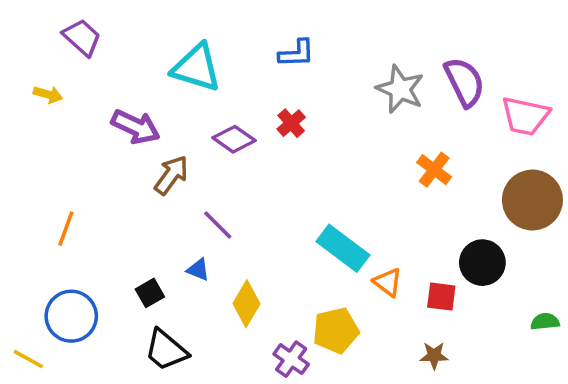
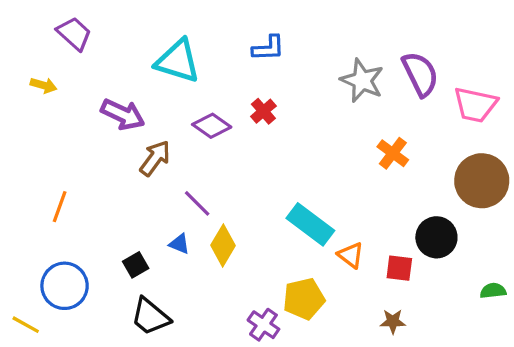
yellow diamond: (246, 304) -> (223, 245), moved

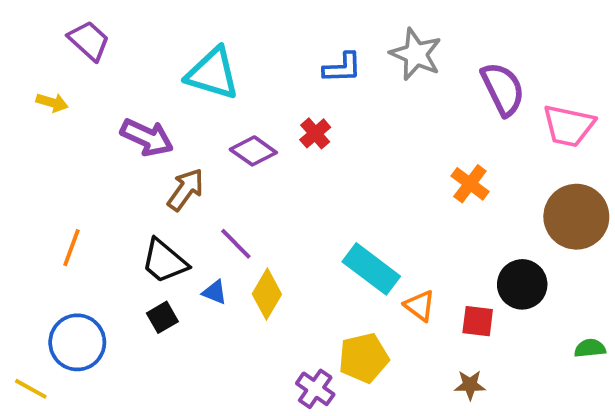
blue L-shape: (268, 48) -> (342, 68), moved
gray star: (362, 80) -> (416, 54), moved
black trapezoid: (150, 317) -> (164, 261), moved

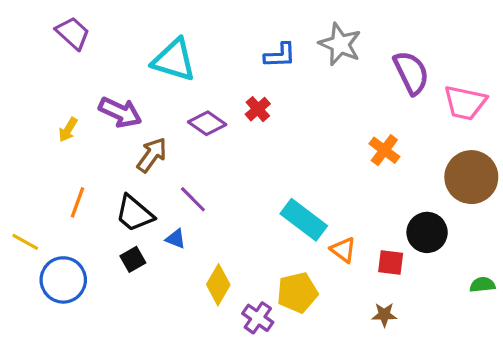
yellow arrow: (52, 103) -> (68, 130), moved, turned 105
orange line: (71, 248) -> (77, 202), moved
yellow diamond: (267, 294) -> (218, 285), moved
yellow line: (31, 389) -> (25, 242), moved

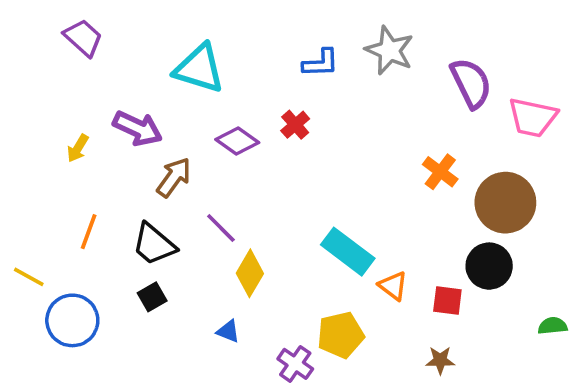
brown circle: (471, 177) -> (505, 203), moved
blue triangle: (176, 239) -> (228, 331), moved
yellow diamond: (218, 285) -> (250, 273), moved

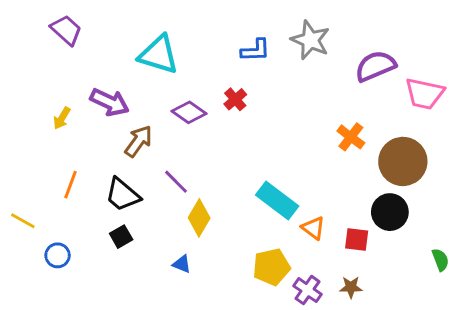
purple semicircle: (471, 83) -> (375, 66), turned -87
blue circle: (72, 320) -> (58, 255), size x0.6
green semicircle: (553, 326) -> (440, 260), turned 75
purple cross: (295, 364) -> (307, 290), moved

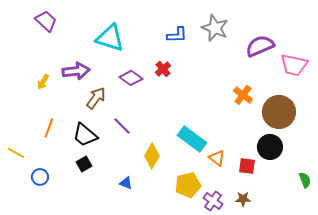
purple arrow: (110, 102) -> (76, 71), turned -32
yellow diamond: (199, 218) -> (152, 156), moved

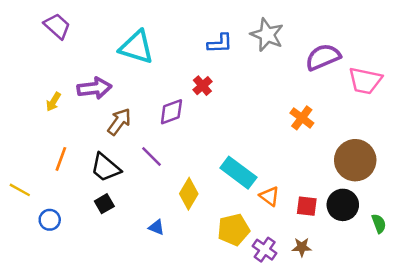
purple diamond: (131, 78) -> (171, 112), moved, turned -55
brown circle: (279, 112) -> (355, 160), moved
black circle: (270, 147) -> (343, 205), moved

